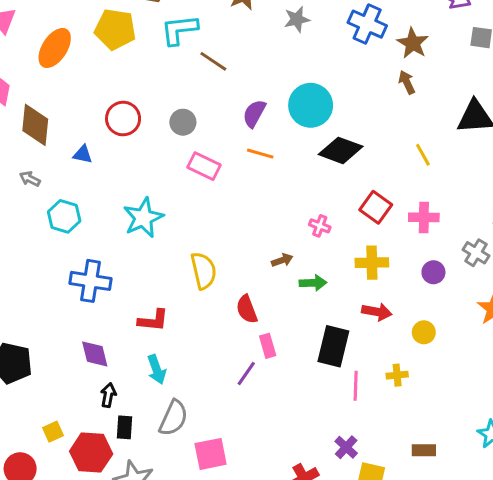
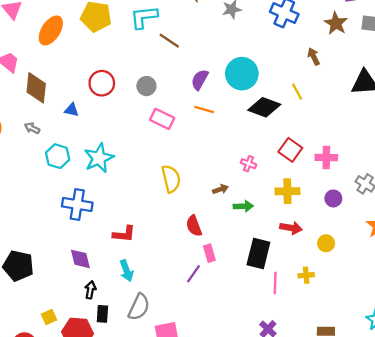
brown star: (413, 43) -> (336, 23), moved
yellow line: (423, 155) -> (297, 92), moved
cyan star: (143, 218) -> (99, 158), moved
yellow semicircle: (204, 271) -> (171, 179), moved

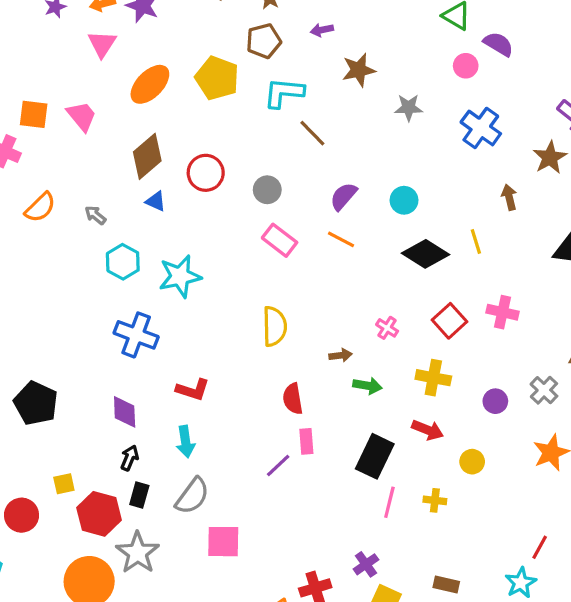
cyan circle: (242, 74) -> (404, 200), size x0.6
brown diamond: (36, 88) -> (147, 156), moved, turned 32
pink cross: (326, 157) -> (503, 312), moved

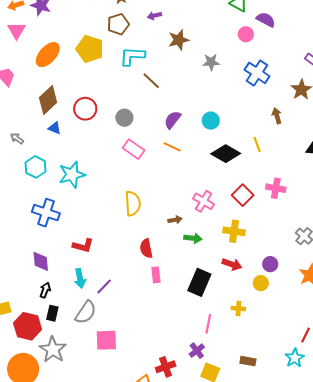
pink cross: (387, 328) -> (204, 201), size x1.5
purple circle: (495, 401) -> (270, 264), moved
purple line: (278, 466) -> (104, 286), moved
pink line: (389, 502) -> (208, 324), moved

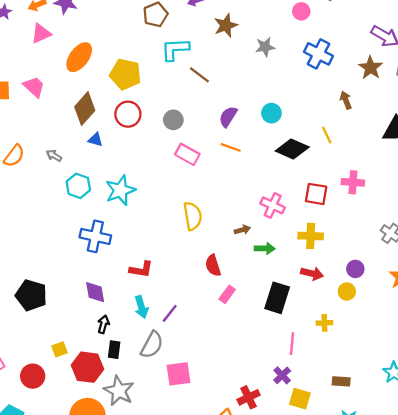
pink triangle: (17, 30) -> (41, 33), turned 42
yellow pentagon: (90, 49) -> (125, 74), moved
red square: (243, 195) -> (316, 194), turned -30
pink rectangle: (156, 275) -> (227, 294), turned 49

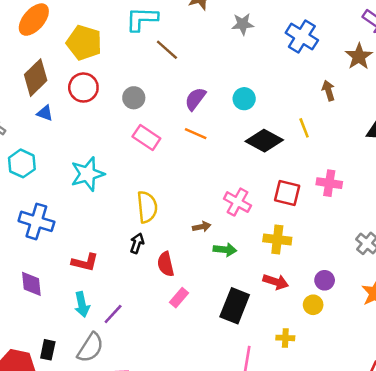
cyan star: (120, 190) -> (87, 174), moved
black arrow: (103, 324) -> (137, 243), moved

